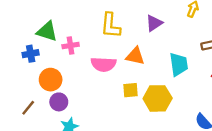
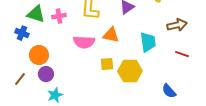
pink cross: (71, 45) -> (59, 16), moved
blue cross: (31, 54) -> (22, 33), turned 32

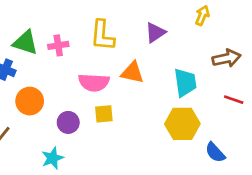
yellow square: (107, 64) -> (104, 114), moved
yellow hexagon: (130, 71) -> (182, 124), moved
purple circle: (46, 74) -> (68, 122), moved

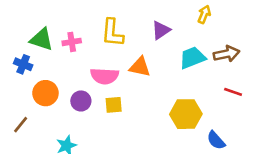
cyan trapezoid: (185, 82) -> (192, 58), moved, turned -104
purple circle: (68, 122) -> (81, 101), moved

